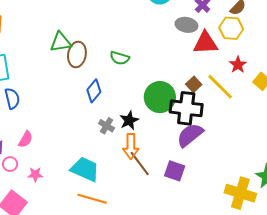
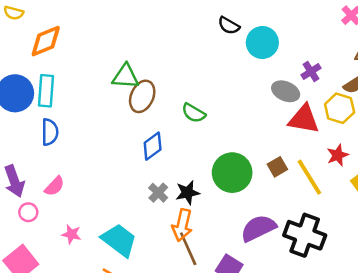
black cross: (186, 108) -> (305, 235), moved
pink star: (35, 174) -> (71, 234), moved

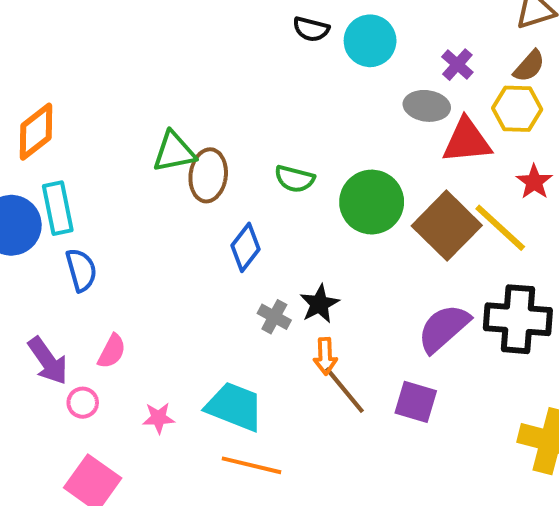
brown square: (277, 167) -> (447, 226), size x2.0
green circle: (232, 173) -> (372, 202), moved
orange arrow: (182, 225) -> (325, 356), size x0.7

